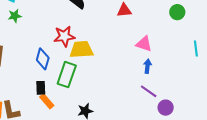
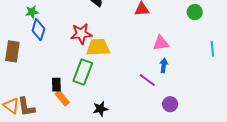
pink triangle: (144, 44) -> (161, 43), turned -30
blue diamond: (43, 59) -> (38, 30), moved
purple line: (149, 91) -> (147, 80), moved
purple circle: (166, 108) -> (170, 104), moved

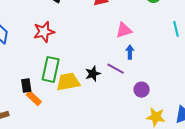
yellow trapezoid: (98, 47) -> (68, 82), moved
black star: (100, 109) -> (93, 74), moved

